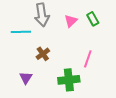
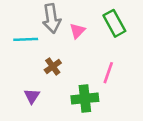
green rectangle: (93, 19) -> (114, 23), size x1.5
pink triangle: (71, 21) -> (77, 31), moved

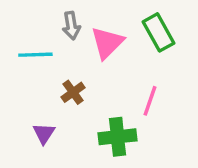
gray arrow: (52, 18) -> (71, 26), size x0.7
pink triangle: (77, 31) -> (107, 43), size x1.5

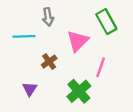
pink triangle: (107, 43) -> (78, 41), moved
green cross: (118, 137) -> (79, 91), turned -35

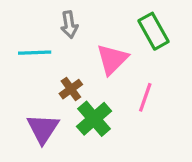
purple triangle: (30, 89) -> (43, 129), size x1.5
green cross: (79, 91) -> (94, 119), moved

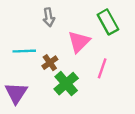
cyan line: (35, 53) -> (24, 51), moved
purple triangle: (43, 129) -> (16, 93), moved

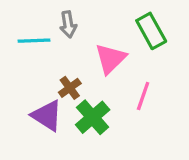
cyan line: (24, 51) -> (34, 41), moved
purple triangle: (16, 93) -> (47, 116), moved, turned -30

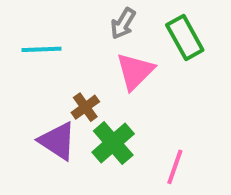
gray arrow: (68, 24) -> (123, 24), moved, turned 40
pink line: (143, 96) -> (175, 167), moved

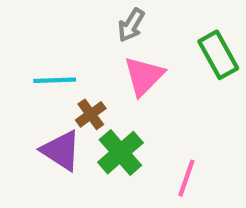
green rectangle: (185, 37) -> (218, 55), moved
cyan line: (41, 49) -> (55, 80), moved

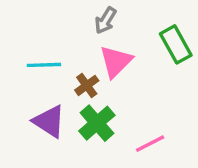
brown cross: (91, 114) -> (87, 85), moved
pink line: (186, 178) -> (150, 144), turned 44

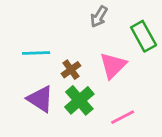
gray arrow: (106, 20) -> (99, 17), moved
pink triangle: (116, 62) -> (113, 65), moved

